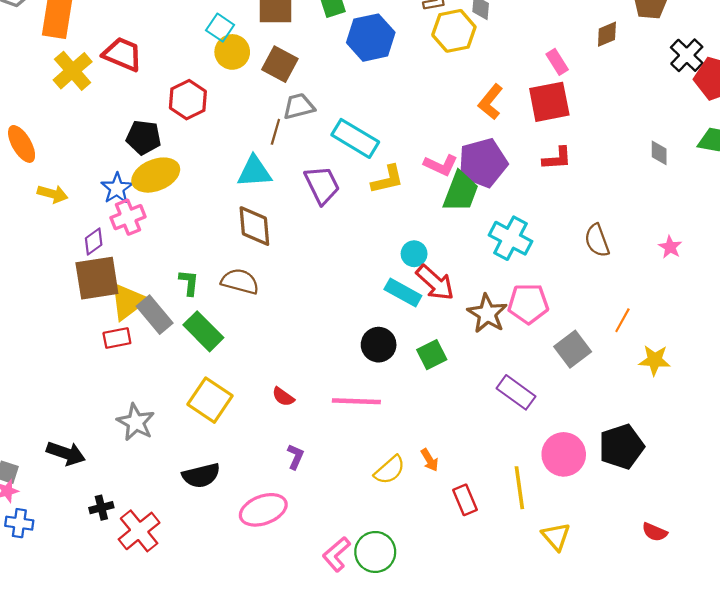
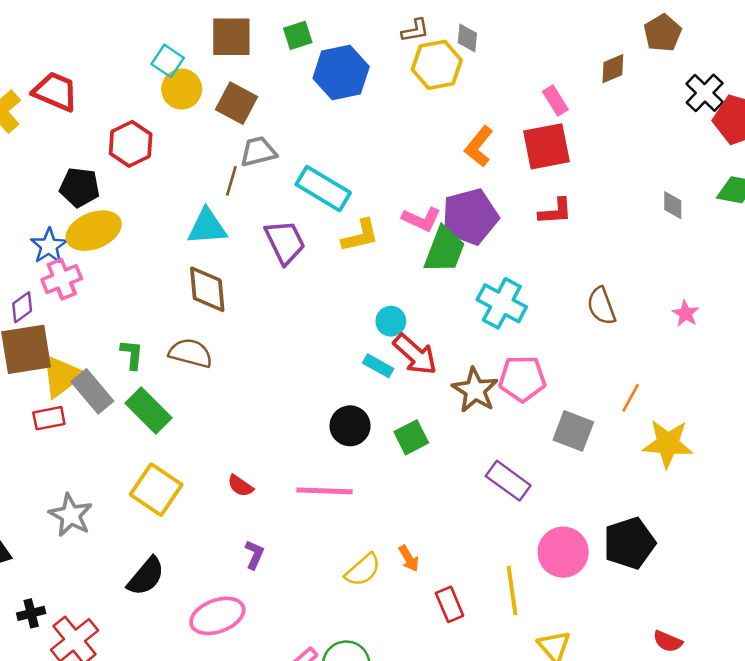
cyan rectangle: (403, 293) -> (378, 366), size x0.7
gray square: (573, 349) -> (573, 431), turned -32
yellow star: (655, 360) -> (668, 444), size x1.4
black semicircle: (201, 475) -> (146, 576), turned -36

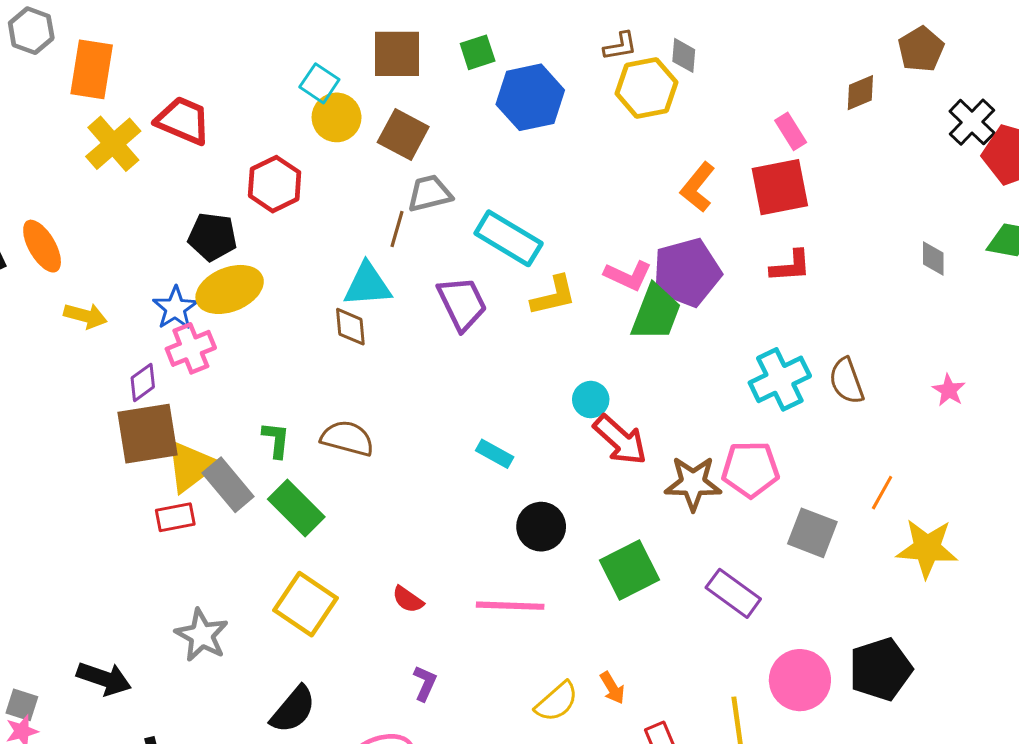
brown diamond: (207, 289) -> (350, 327), moved, size x0.7
cyan cross: (502, 303) -> (780, 379), moved, turned 36
cyan rectangle: (378, 366) -> (495, 454), moved
brown star: (475, 390) -> (693, 483), turned -30
green square: (411, 437) -> (629, 570), moved, size x1.4

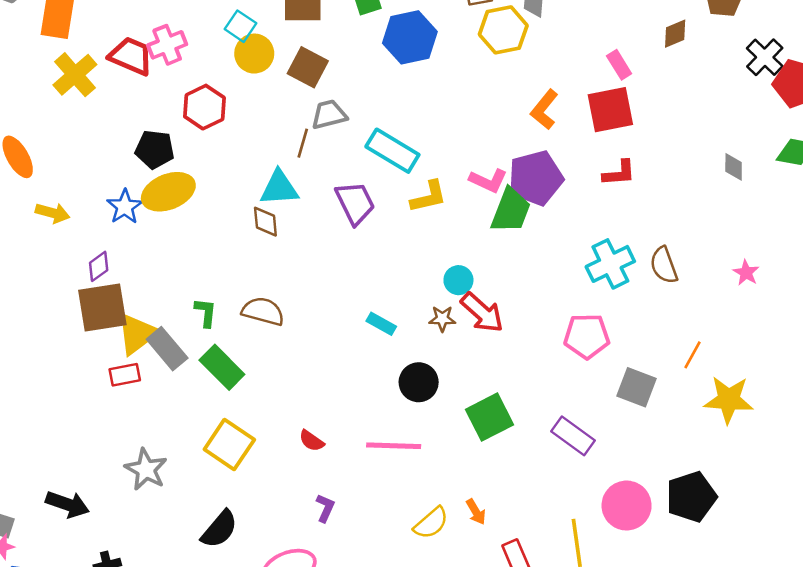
pink cross: (191, 348) -> (167, 45), moved
brown star: (693, 483) -> (442, 319), moved, size x0.6

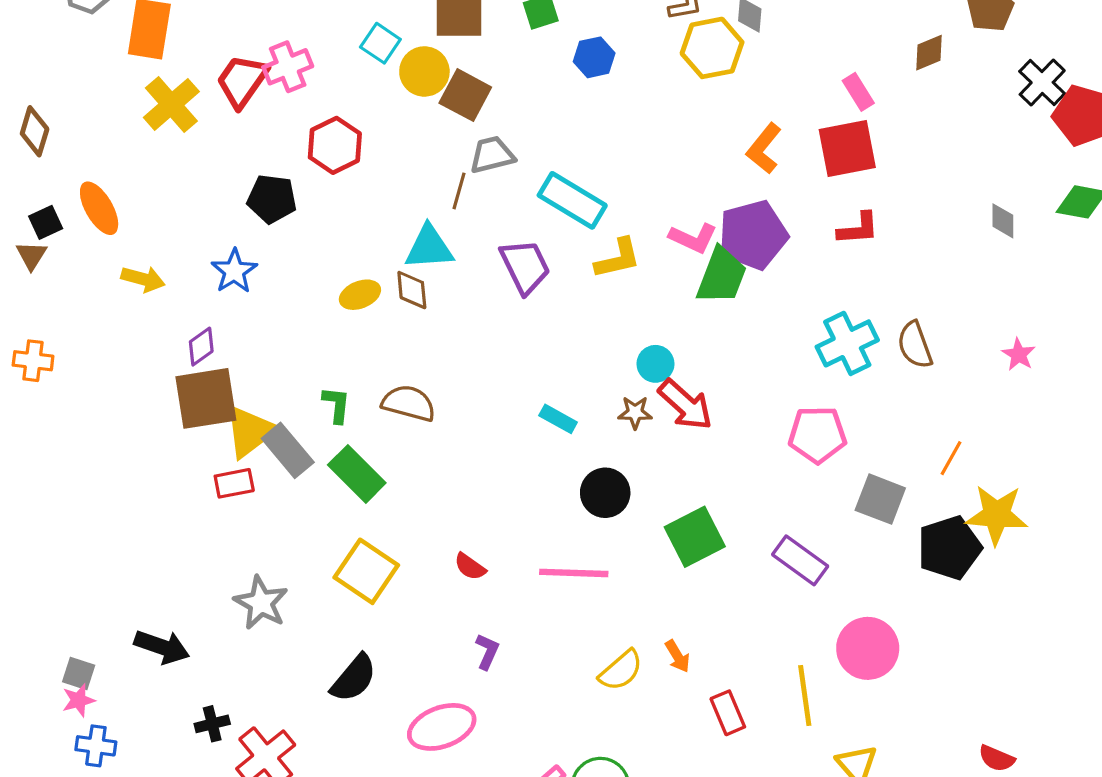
blue hexagon: (410, 37) -> (594, 57), size x0.6
yellow circle: (254, 54) -> (424, 71), moved
red trapezoid: (131, 56) -> (242, 81), turned -78
yellow ellipse: (168, 192) -> (360, 295), moved, size x0.6
black pentagon: (691, 497) -> (949, 548), moved

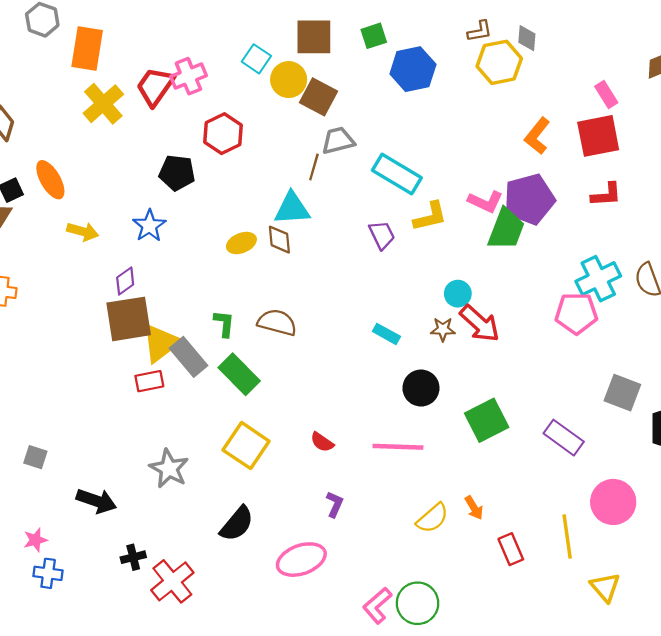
blue hexagon: (594, 57) -> (413, 69), size x1.5
purple trapezoid: (525, 266) -> (382, 235), moved, size x0.7
pink pentagon: (817, 435) -> (576, 313), moved
gray square: (79, 674) -> (35, 457), moved

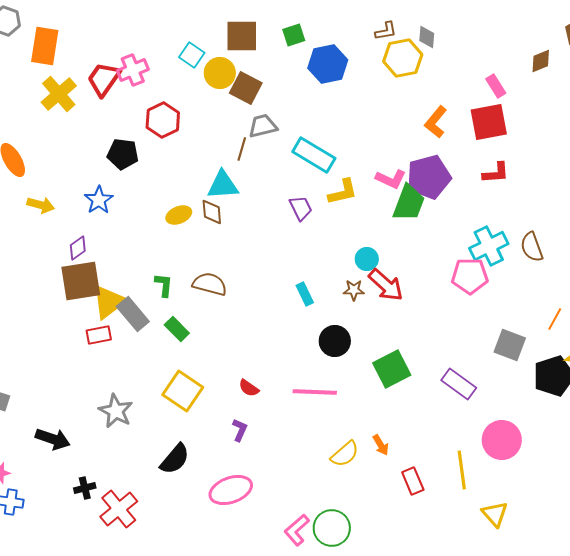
cyan rectangle: (386, 334) -> (305, 294), turned 35
green rectangle: (239, 374) -> (177, 329), size x0.7
purple L-shape: (335, 504) -> (240, 430), moved

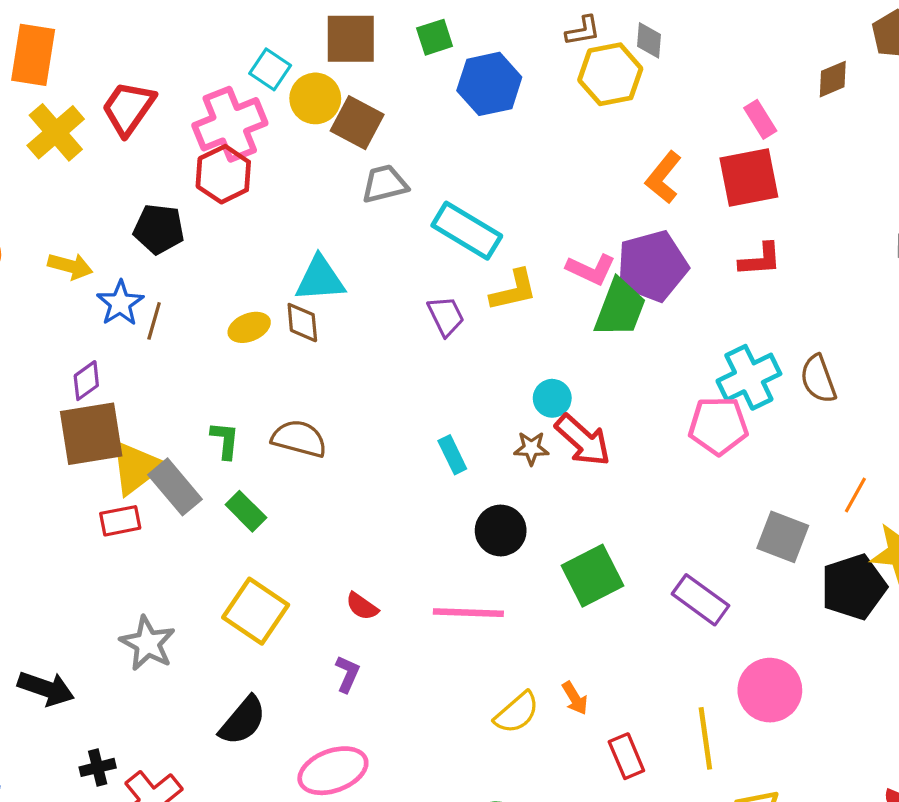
pink cross: (133, 70) -> (230, 124), moved, size x1.4
brown line: (242, 149) -> (154, 321), moved
yellow arrow: (41, 205) -> (70, 266), moved

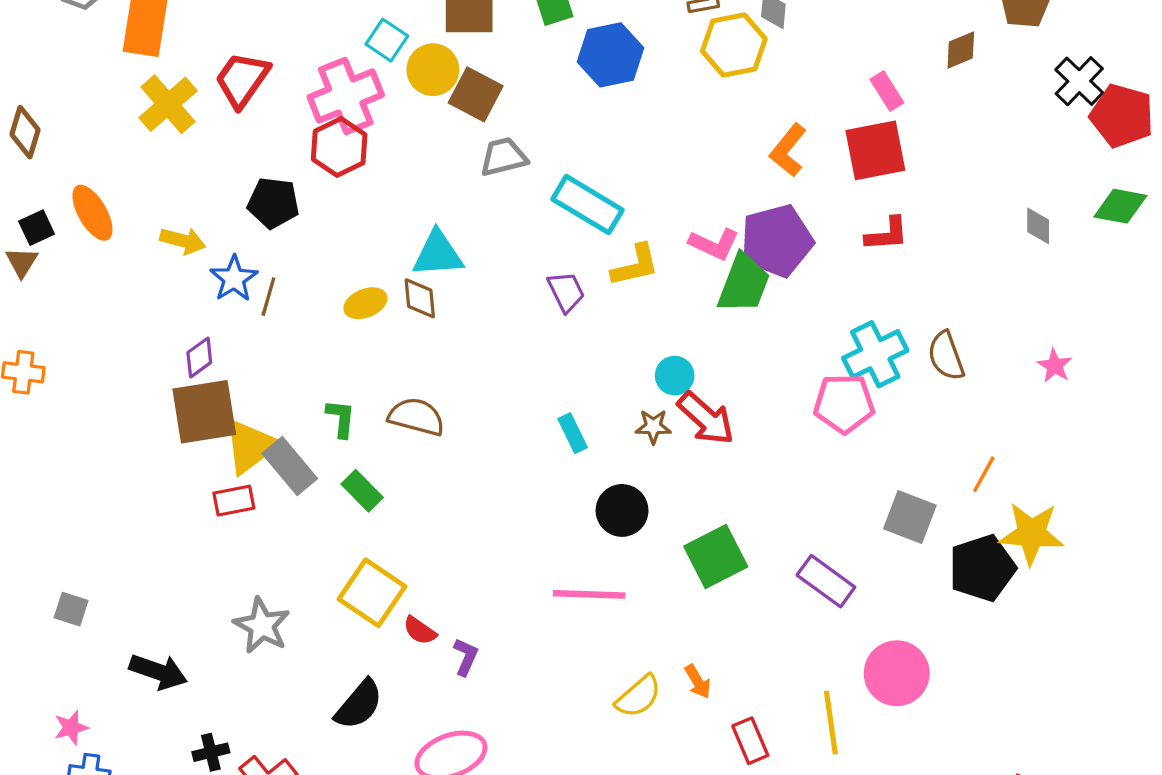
red semicircle: (362, 606) -> (420, 631), moved

